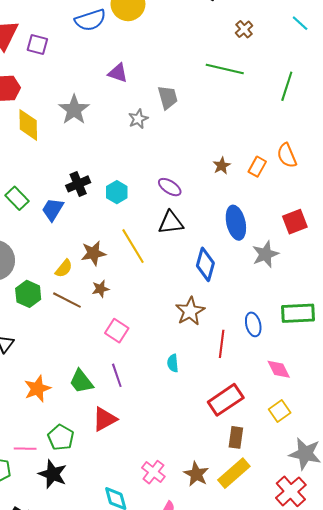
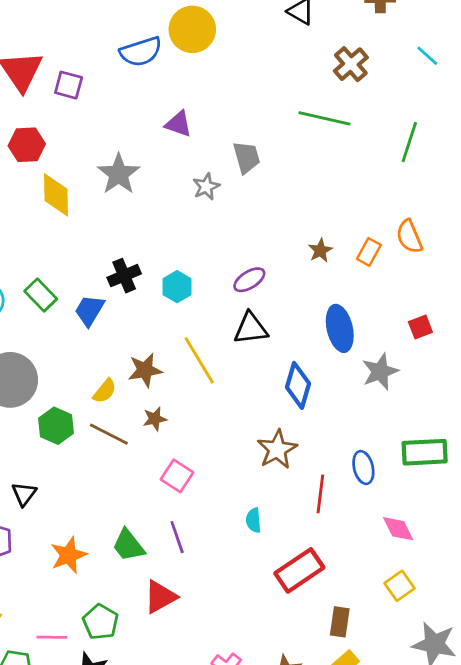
brown cross: (244, 29) -> (351, 64), size x1.4
purple ellipse: (170, 187) -> (249, 280), turned -65
red square: (295, 222) -> (420, 327), size x0.7
red rectangle: (226, 400) -> (299, 570), moved

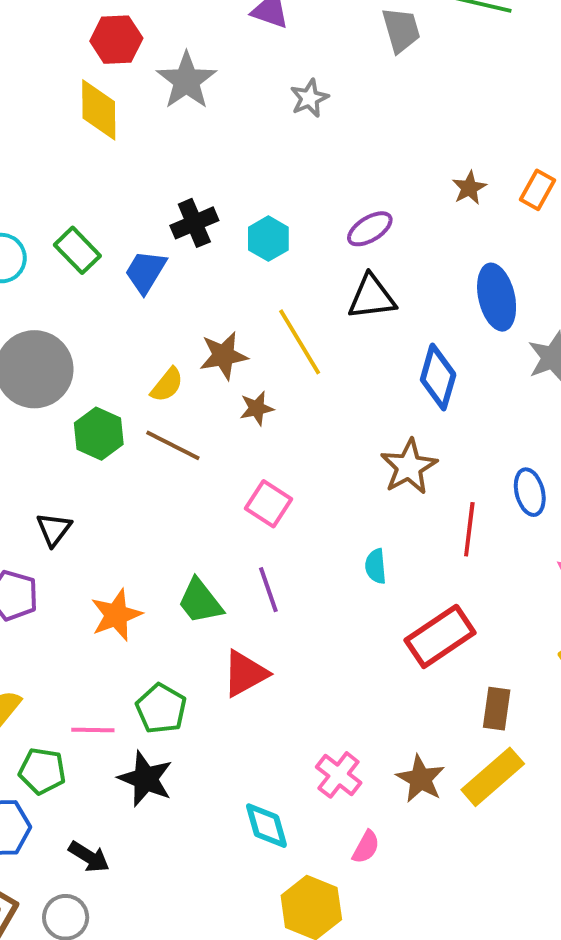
red hexagon: (27, 145) -> (116, 40), moved
gray trapezoid: (247, 157) -> (401, 30), moved
brown star: (155, 419) -> (257, 408), moved

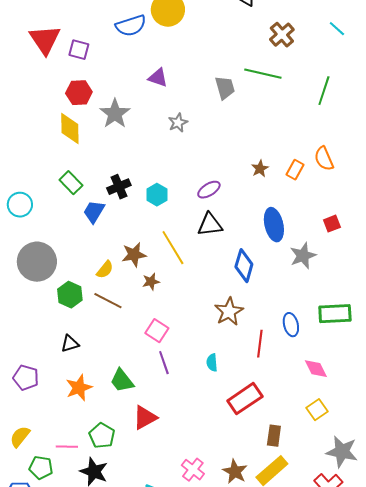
green rectangle: (77, 250) -> (71, 183), moved
black triangle: (54, 529) -> (70, 344), moved, turned 36
purple line: (268, 590) -> (164, 363), moved

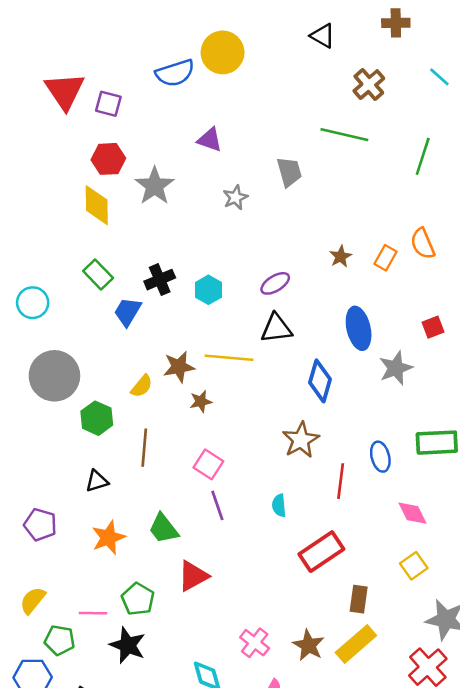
gray trapezoid: (225, 88) -> (289, 172), moved
yellow line: (173, 248) -> (229, 358), turned -54
brown line: (108, 301) -> (144, 448), moved, turned 68

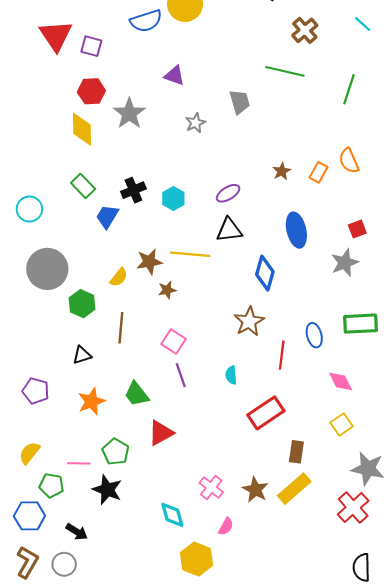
gray star: (396, 368) -> (345, 263), moved

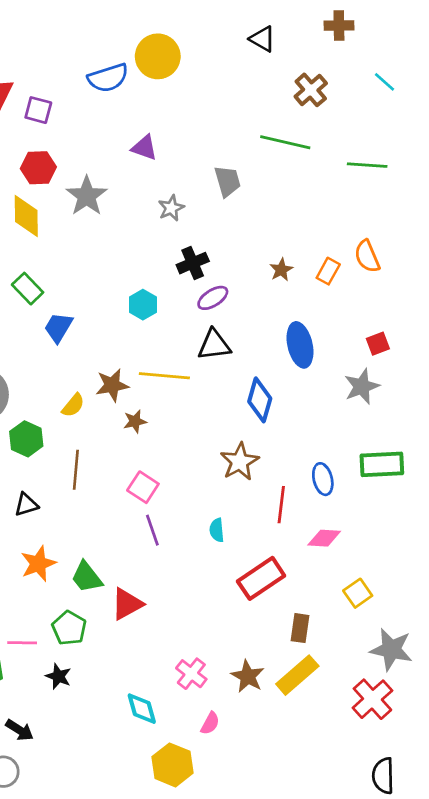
green line: (349, 89) -> (367, 165), turned 76
black cross: (133, 190) -> (193, 263), moved
pink diamond: (341, 381) -> (324, 538), moved, turned -60
green trapezoid: (137, 394) -> (87, 577), moved
black star: (107, 490) -> (58, 676), size x0.7

